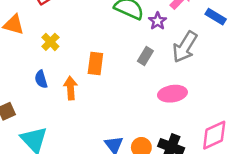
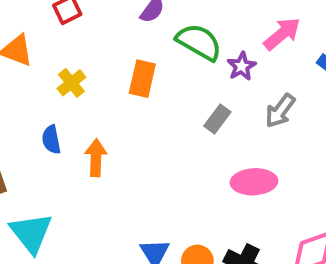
gray arrow: (185, 47) -> (280, 111), size x0.7
orange rectangle: (95, 64) -> (142, 79), moved

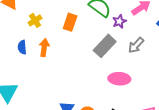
gray rectangle: (217, 119) -> (105, 46), size x1.6
orange arrow: (96, 158) -> (44, 48), moved

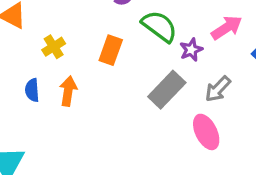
pink ellipse: (119, 79) -> (206, 132), moved, turned 60

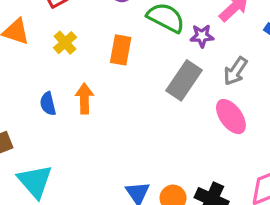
yellow cross: (54, 47) -> (65, 43), moved
purple star: (191, 50) -> (202, 36), turned 30

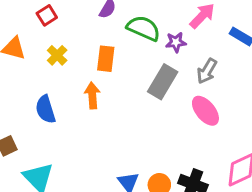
orange arrow: (84, 99) -> (92, 95), moved
blue semicircle: (48, 104) -> (45, 109), size x1.4

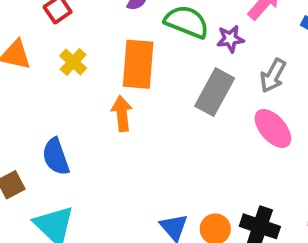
orange rectangle: (106, 59) -> (138, 64), size x1.4
blue semicircle: (45, 109) -> (56, 157), moved

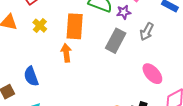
pink ellipse: (273, 128) -> (152, 74), moved

